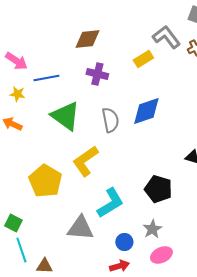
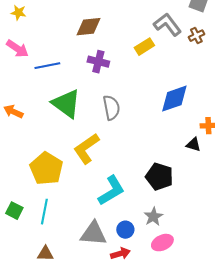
yellow star: (17, 94) -> (18, 13), moved
blue diamond: (146, 111) -> (174, 99), moved
gray triangle: (80, 228) -> (93, 234), moved
cyan line: (21, 250) -> (44, 212), moved, turned 30

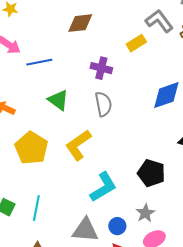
purple cross: (98, 62) -> (101, 68), moved
green triangle: (66, 104) -> (58, 100), size x0.7
yellow pentagon: (46, 169) -> (31, 148), moved

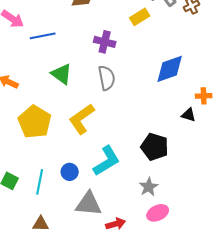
blue circle: (117, 226) -> (70, 172), moved

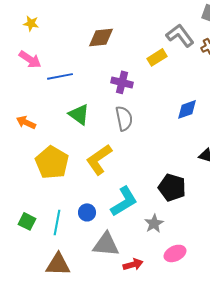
blue diamond: (170, 69) -> (187, 109), size x0.7
gray star: (149, 187) -> (154, 223), moved
brown triangle: (41, 224) -> (58, 264), size x1.5

